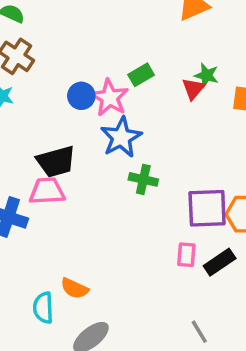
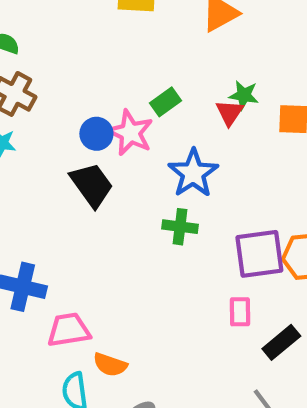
blue star: (121, 137) -> (193, 173), moved
black trapezoid: (56, 162) -> (92, 185), moved, turned -105
pink trapezoid: (47, 191) -> (69, 330), moved
black rectangle: (220, 262) -> (281, 342), moved

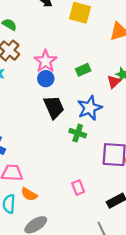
pink star: (130, 133) -> (46, 61), moved
black trapezoid: (92, 185) -> (54, 107), moved
pink rectangle: (240, 312) -> (78, 188), moved, turned -32

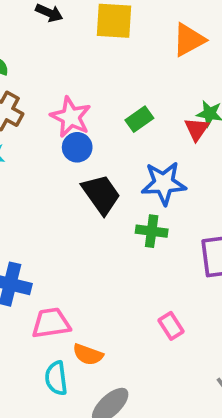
blue star: (90, 108) -> (164, 183), turned 30

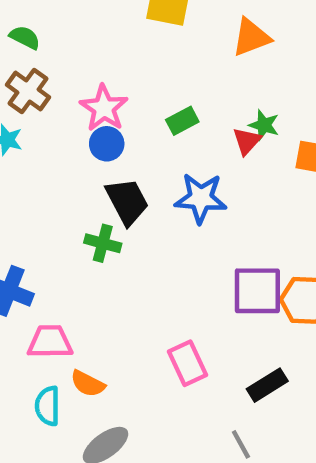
green cross: (152, 231) -> (103, 243), moved
pink rectangle: (171, 326) -> (188, 363), size x1.4

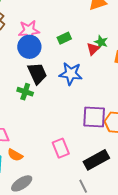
pink star: (104, 108) -> (29, 30), turned 30
blue circle: (107, 144) -> (29, 47), size x1.5
black rectangle: (267, 385) -> (96, 160), size x1.4

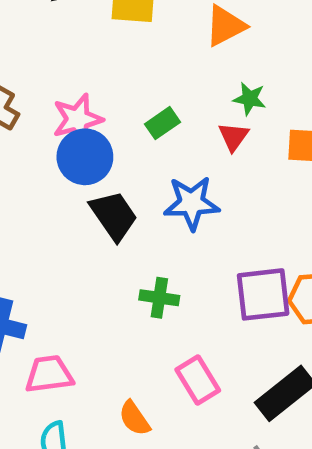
green star: (101, 42) -> (250, 99), moved
green cross: (25, 92) -> (159, 298), moved
orange semicircle: (15, 155) -> (134, 418), moved, turned 35

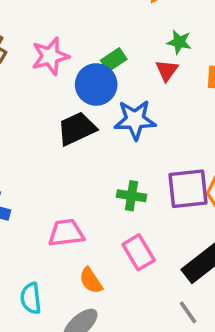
blue circle: (85, 157) -> (96, 84), moved
black trapezoid: (114, 216) -> (77, 129), turned -81
green cross: (159, 298) -> (131, 196), moved
pink trapezoid: (49, 374) -> (66, 233), moved

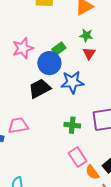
green star: (179, 42) -> (86, 35), moved
pink trapezoid: (66, 233) -> (18, 126), moved
orange semicircle: (91, 281) -> (92, 172), moved

